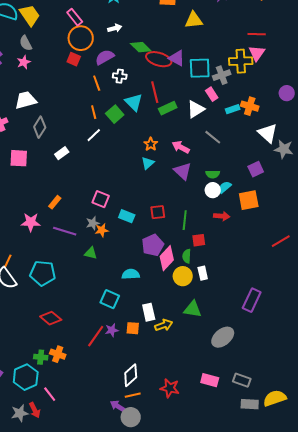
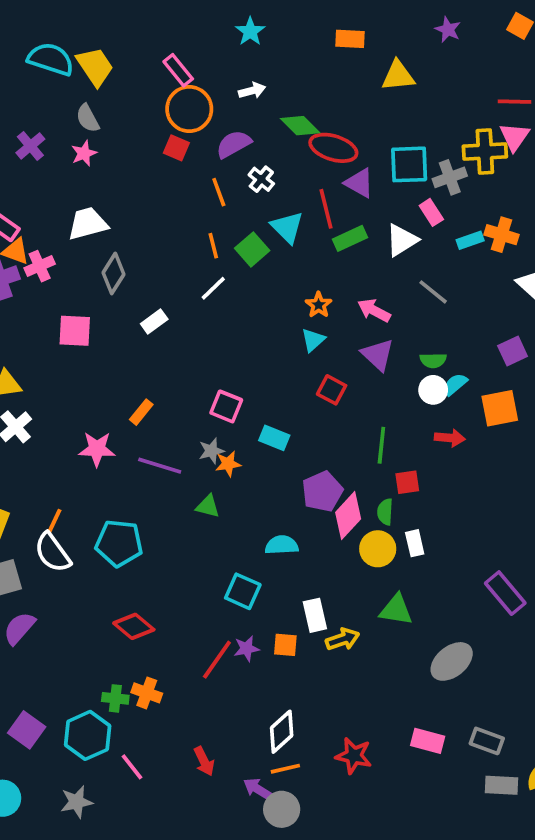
purple triangle: (177, 58) -> (359, 183), moved
white cross: (120, 76) -> (261, 179), turned 32
red square: (158, 212) -> (332, 390), moved, turned 35
purple rectangle: (252, 300) -> (505, 593), turned -65
red arrow: (35, 410) -> (204, 761), moved

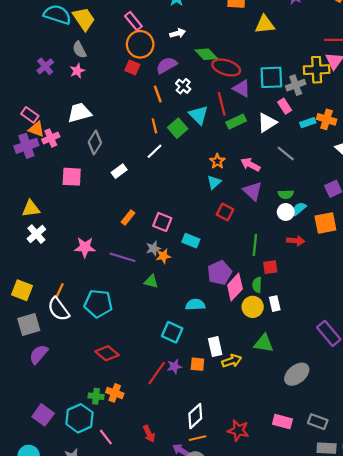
orange rectangle: (141, 412) -> (128, 217), moved

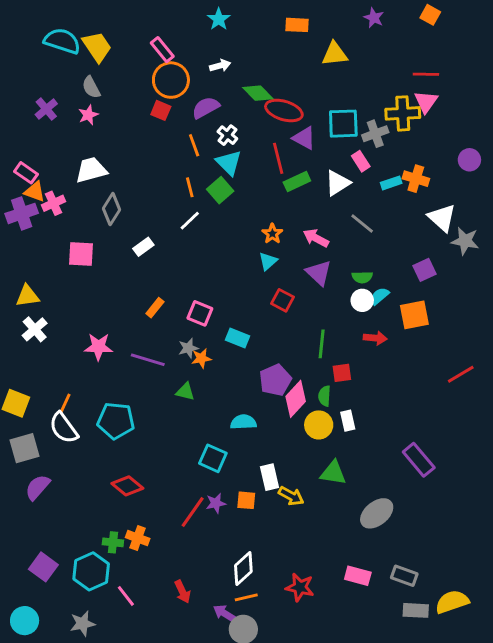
cyan triangle: (199, 115) -> (229, 163), moved
yellow arrow: (232, 361) -> (291, 496), turned 48

